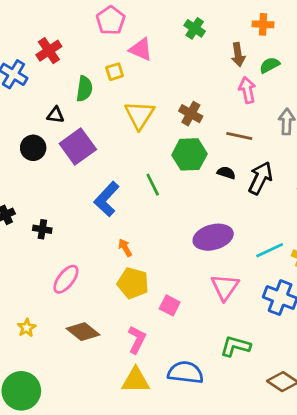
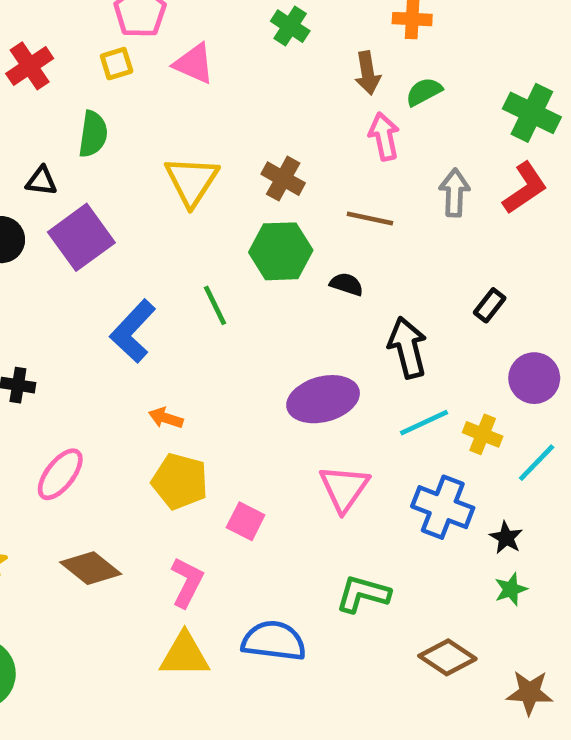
yellow square: (115, 72) -> (117, 64), moved
black arrow: (260, 178) -> (408, 348), moved, turned -40
orange arrow: (125, 248) -> (166, 418), turned -42

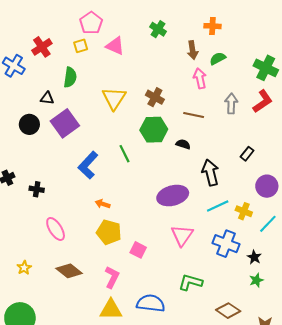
pink ellipse: (60, 474) -> (56, 229), turned -70

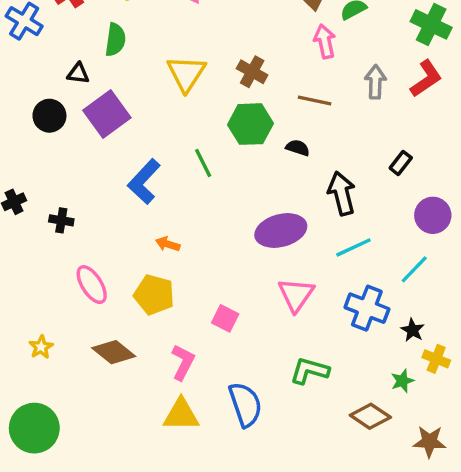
yellow cross: (244, 211) -> (436, 359), moved
cyan line: (268, 224) -> (414, 269), moved
yellow pentagon: (109, 232) -> (154, 295), moved
green star: (256, 280) -> (402, 381), moved
blue semicircle: (151, 303) -> (245, 404), turned 64

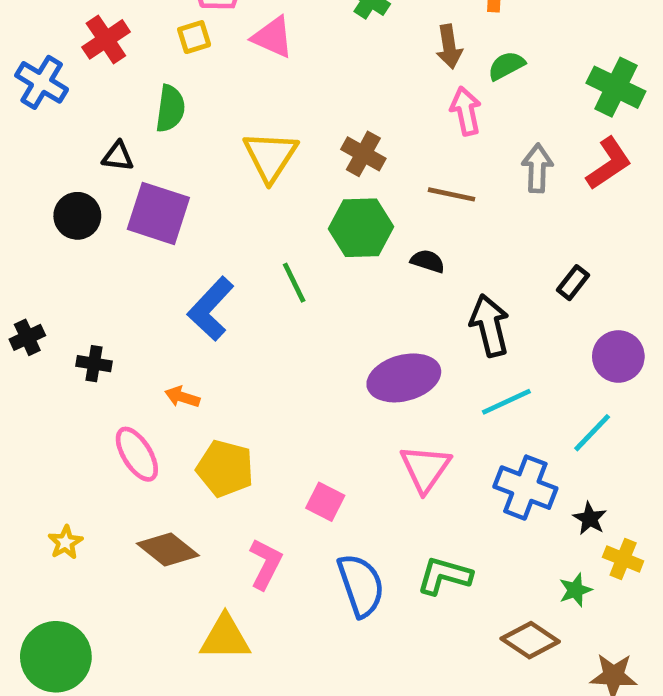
purple square: (107, 114) -> (158, 213), turned -36
orange arrow: (168, 244) -> (182, 397), moved
blue semicircle: (245, 404) -> (361, 585), moved
yellow triangle: (181, 415) -> (225, 638), moved

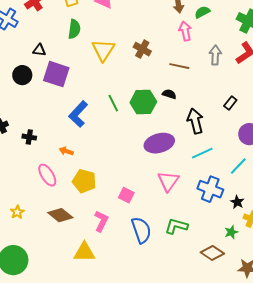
green semicircle: (170, 109) -> (74, 29), moved
green hexagon: (361, 228) -> (143, 102), moved

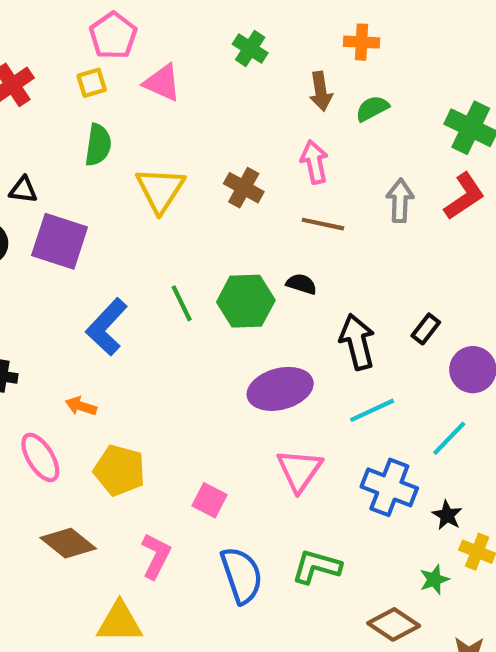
pink arrow: (185, 31) -> (314, 162), moved
black rectangle: (230, 103) -> (426, 329), moved

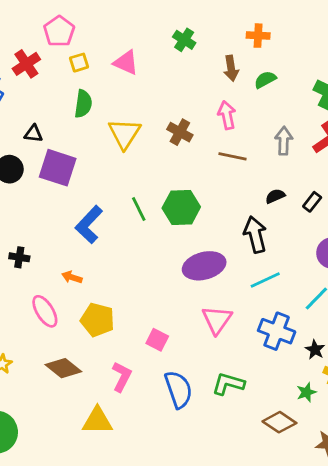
pink pentagon: (113, 36) -> (59, 31), moved
black semicircle: (302, 284) -> (275, 196), moved, turned -42
black rectangle: (426, 329) -> (312, 202), moved

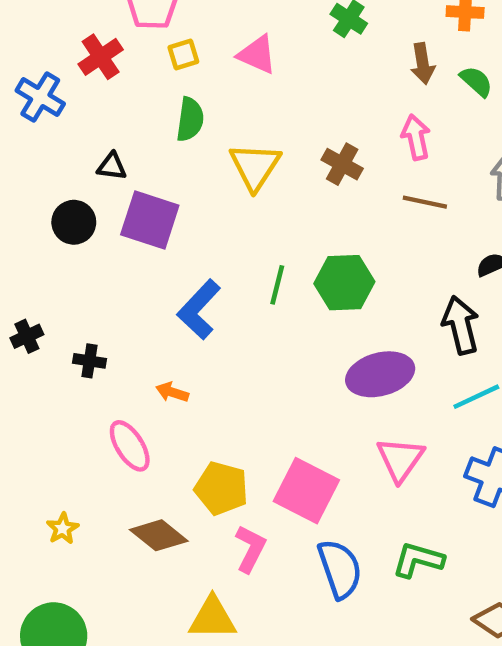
green semicircle: (265, 80) -> (476, 81), turned 70
green line: (139, 209) -> (277, 285), turned 40
yellow pentagon: (97, 320) -> (221, 488), moved
pink square: (157, 340) -> (306, 491), size x1.8

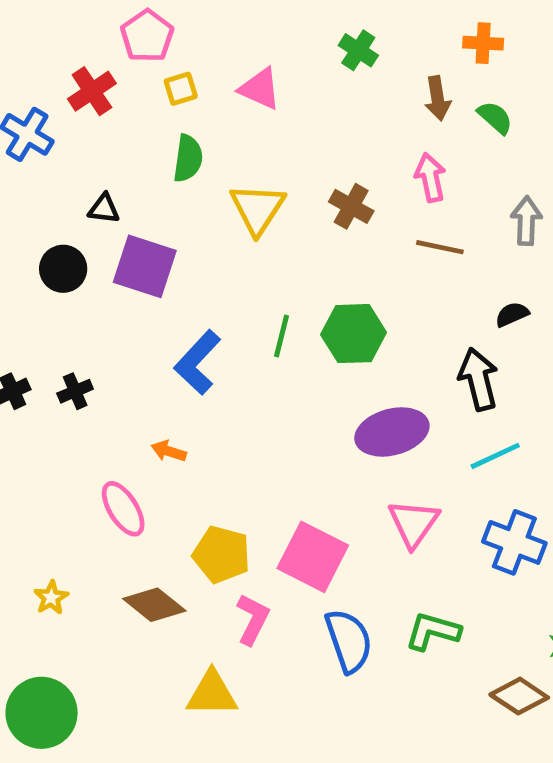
black cross: (89, 361) -> (75, 391), moved, turned -32

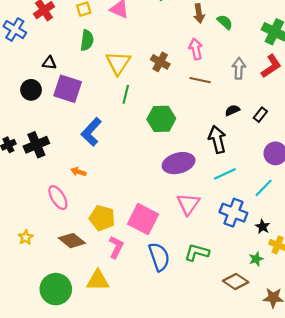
green line: (282, 336) -> (126, 94), moved
black cross: (75, 391) -> (36, 145), size x1.6
green circle: (42, 713) -> (56, 289), moved

